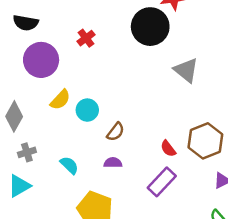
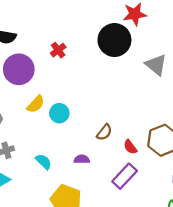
gray triangle: (186, 70) -> (156, 65), moved
brown semicircle: (116, 132) -> (104, 132), moved

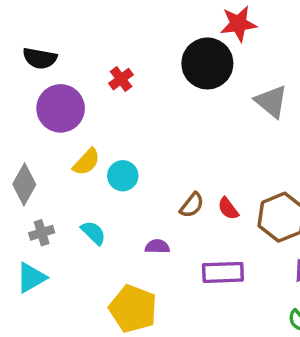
red semicircle: (130, 147) -> (228, 209), moved
cyan semicircle: (44, 162) -> (93, 233), moved
purple rectangle: (125, 176) -> (223, 272), turned 45

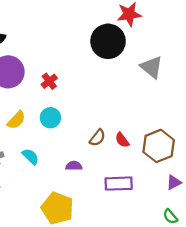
red cross: (121, 79) -> (49, 81), moved
yellow semicircle: (86, 162) -> (16, 120), moved

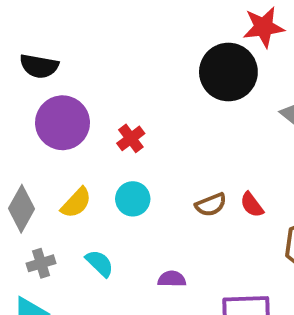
brown semicircle: (97, 138) -> (211, 205), moved, turned 30
red semicircle: (122, 140) -> (252, 205), moved

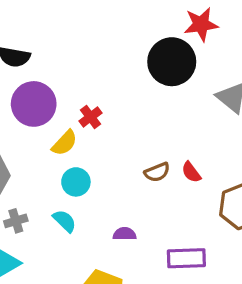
cyan circle: (133, 199) -> (76, 182), moved
yellow semicircle: (76, 203) -> (65, 143), moved

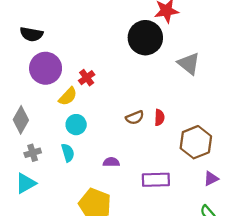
red semicircle: (191, 172) -> (159, 118), turned -140
cyan semicircle: (65, 221) -> (68, 153), turned 30

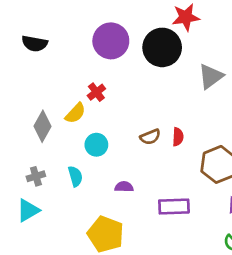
gray triangle: (189, 64) -> (211, 76), turned 45
purple circle: (46, 68) -> (111, 41), moved
gray diamond: (21, 120) -> (42, 126), moved
cyan circle: (76, 125) -> (96, 145), moved

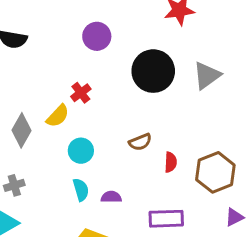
purple circle: (111, 41) -> (97, 36), size x0.7
black circle: (162, 47) -> (153, 71), moved
red semicircle: (178, 137) -> (171, 162), moved
cyan semicircle: (75, 176) -> (81, 190), moved

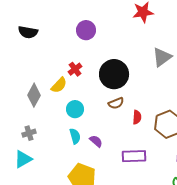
black circle: (153, 71) -> (114, 74), moved
purple semicircle: (111, 197) -> (96, 141), turned 40

